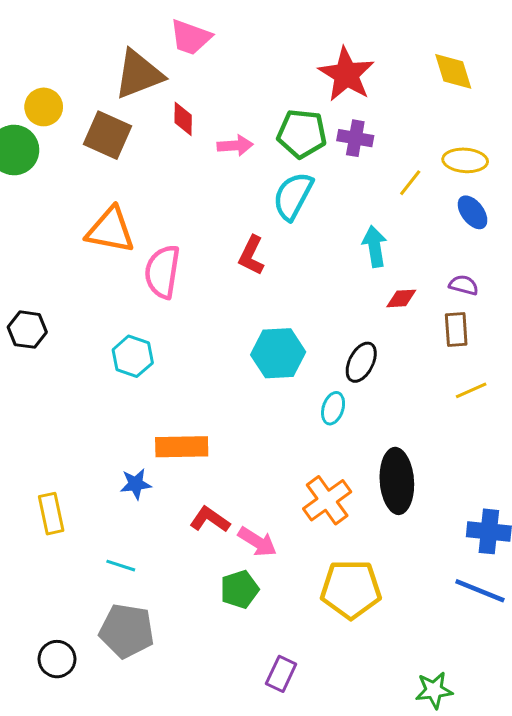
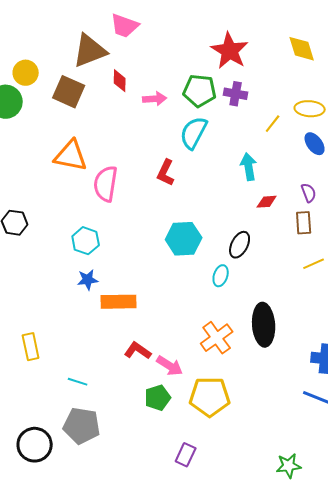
purple semicircle: (464, 285) -> (309, 193), turned 54
blue star: (136, 484) -> (88, 280), moved
yellow pentagon: (351, 589) -> (210, 397), moved
black circle: (57, 659) -> (35, 445), size x1.4

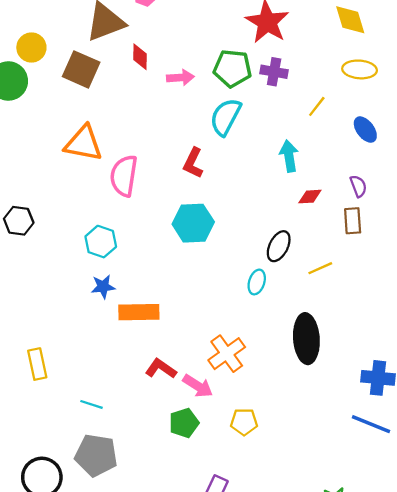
yellow ellipse: (310, 109) -> (360, 69), moved
cyan hexagon: (184, 239) -> (193, 223), moved
yellow line: (314, 264) -> (320, 268), moved
orange cross: (217, 338) -> (227, 354), moved
yellow pentagon: (210, 397) -> (244, 422), size x0.6

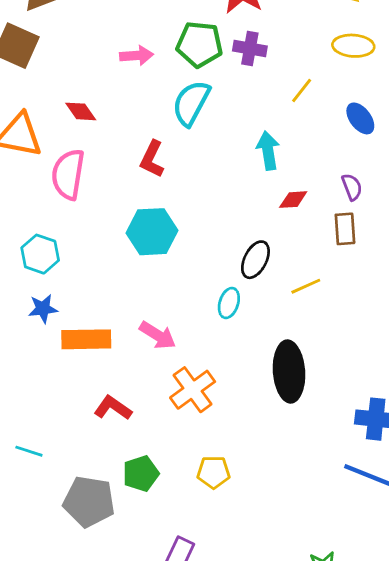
red diamond: (140, 57) -> (81, 111), moved, turned -36
pink arrow: (198, 386) -> (158, 335), moved
gray pentagon: (96, 455) -> (89, 502), moved

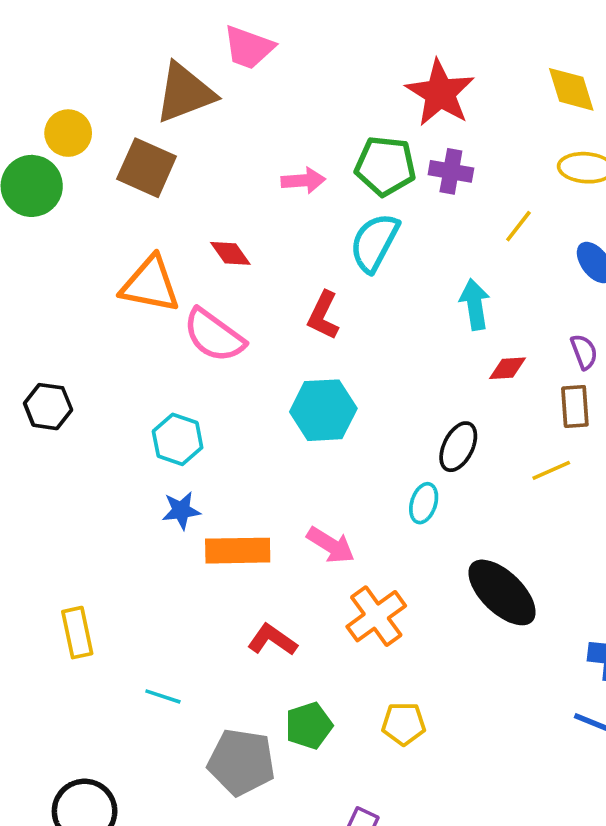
pink semicircle: (68, 174) -> (214, 335), turned -63
yellow line: (306, 286) -> (551, 470), moved
black ellipse: (289, 372) -> (502, 592), turned -42

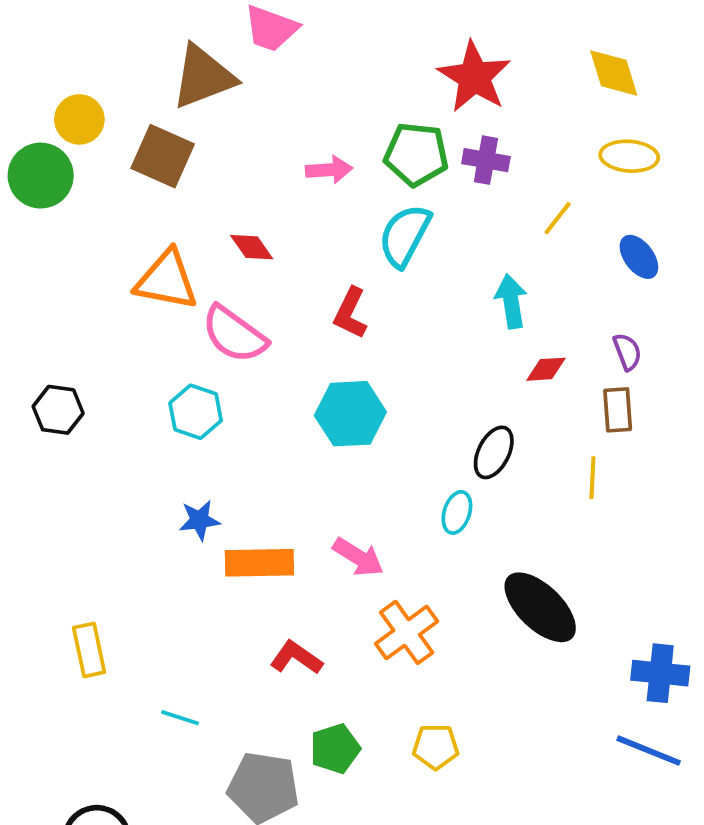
cyan hexagon: (178, 439) -> (196, 412), moved
yellow line: (551, 470) -> (592, 478), turned -63

